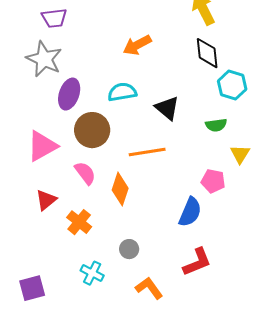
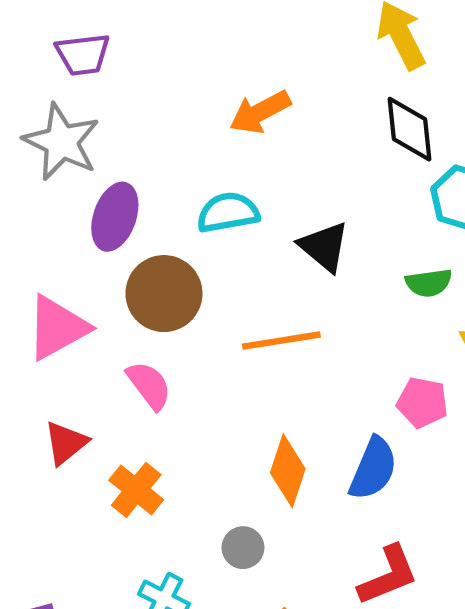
orange diamond: (120, 189) -> (288, 471), moved

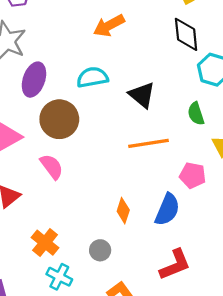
green semicircle: (429, 283) -> (196, 114), turned 80
orange line: (281, 341) -> (149, 143), moved
orange diamond: (288, 471) -> (123, 211), size x0.7
orange cross: (136, 490) -> (45, 243), moved

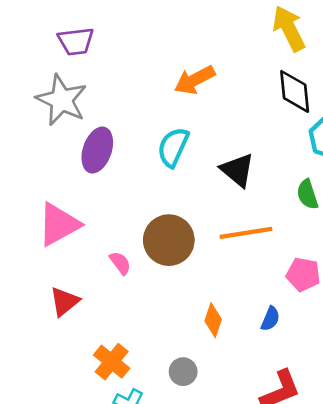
cyan semicircle: (92, 77) -> (173, 147), turned -56
brown circle: (59, 119) -> (169, 240), moved
pink semicircle: (52, 167) -> (120, 263), size x0.7
blue semicircle: (167, 210) -> (270, 319), size x0.6

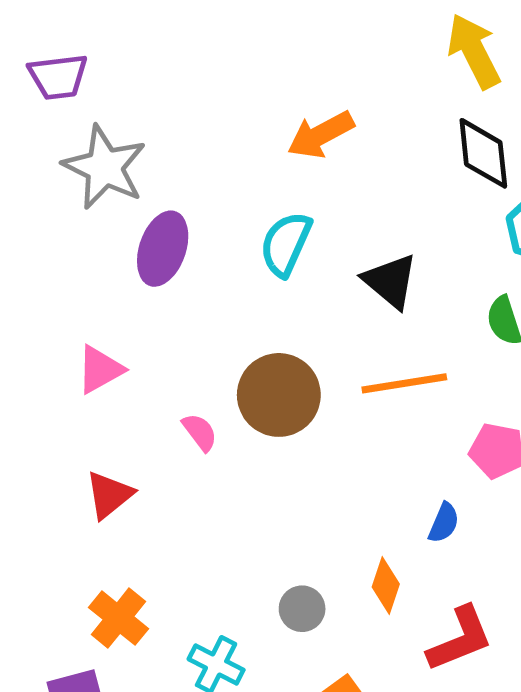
purple trapezoid: (76, 41) -> (58, 77), moved
pink triangle: (59, 224) -> (100, 369), size x0.7
orange diamond: (213, 320) -> (386, 585), moved
orange cross: (112, 362) -> (118, 618), moved

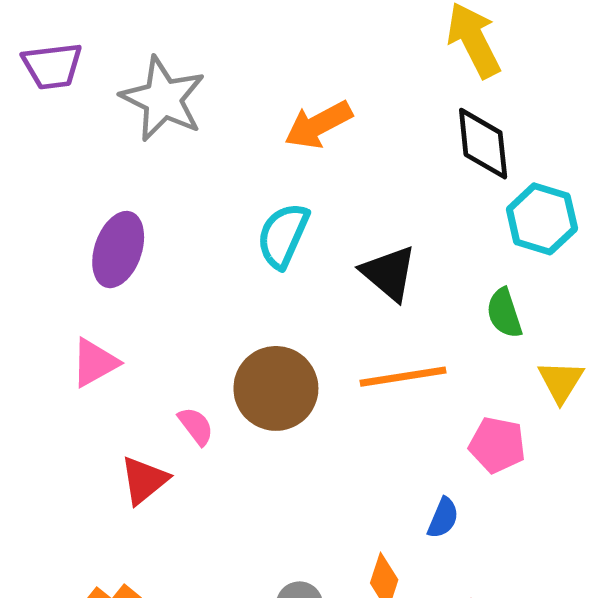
gray star: (105, 167) -> (163, 99), moved
purple ellipse: (163, 249) -> (118, 250), moved
red triangle: (109, 495) -> (144, 480), moved

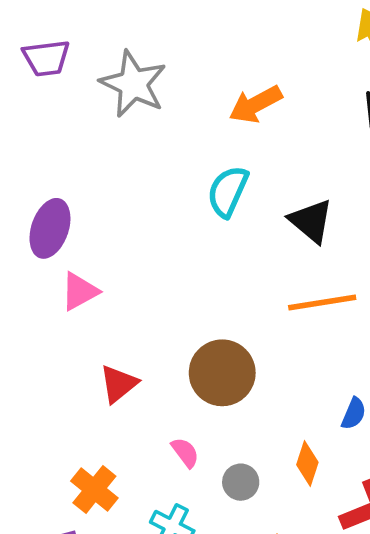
purple ellipse: (118, 250) -> (50, 228), moved
brown circle: (276, 388) -> (222, 373), moved
pink semicircle: (196, 426) -> (185, 452), moved

